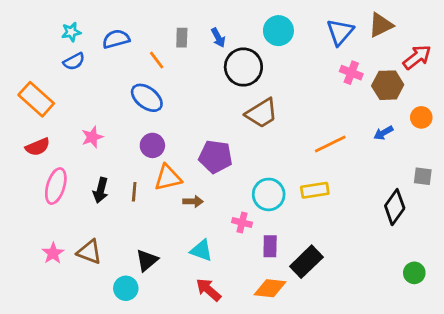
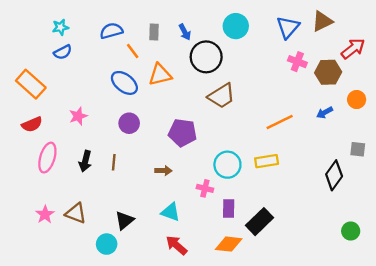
blue semicircle: (116, 39) -> (111, 31), moved
orange triangle: (168, 178) -> (160, 75), moved

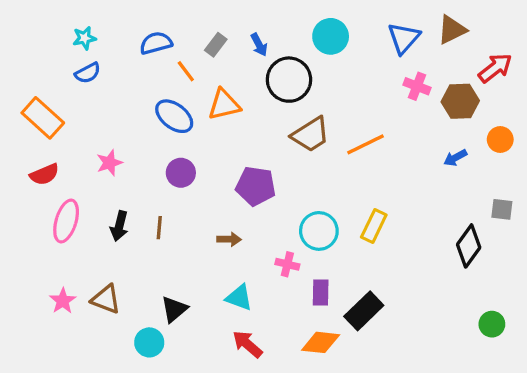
gray rectangle: (154, 32) -> (216, 45), turned 35
orange line: (280, 122) -> (365, 144), moved
yellow rectangle: (267, 161) -> (374, 226), turned -55

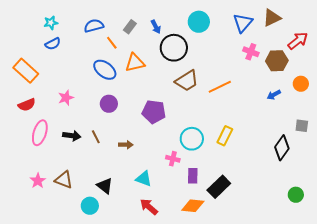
black arrow: (119, 226) -> (72, 136), turned -96
brown line: (159, 228) -> (96, 137), turned -32
brown arrow: (229, 239) -> (126, 145), moved
black triangle: (174, 309) -> (105, 186), turned -42

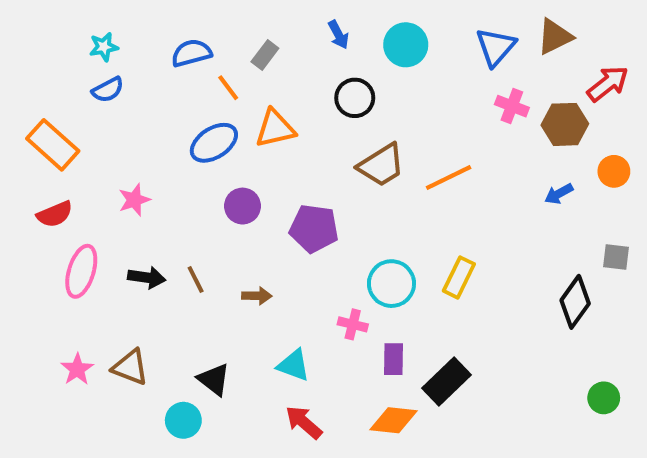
blue arrow: (156, 27) -> (338, 35), moved
black circle: (174, 48) -> (355, 98), size x0.7
blue ellipse: (105, 70) -> (214, 143), turned -70
purple circle: (109, 104) -> (243, 206), moved

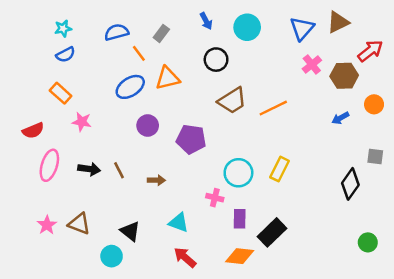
pink cross: (512, 106) -> (312, 65), turned 30
orange rectangle: (53, 145) -> (61, 93), moved, size x0.7
pink star: (134, 200) -> (82, 122), turned 30

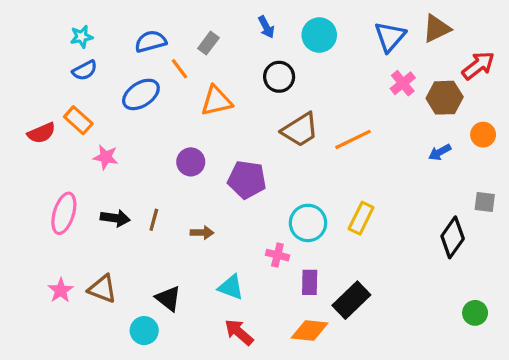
blue ellipse: (130, 87) -> (141, 94), moved
red semicircle: (33, 130) -> (41, 133), moved
brown line: (119, 170) -> (154, 220), turned 42

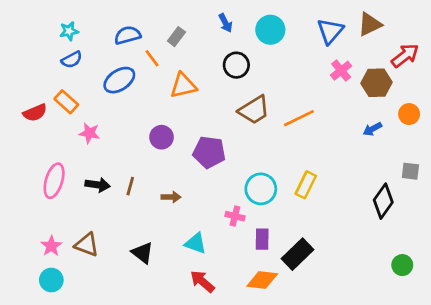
cyan circle: (144, 331) -> (51, 280), moved

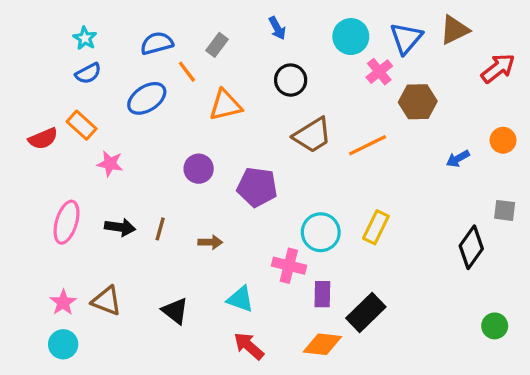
cyan circle: (270, 30) -> (351, 37), moved
cyan star: (69, 31) -> (85, 38), turned -30
pink cross: (341, 71) -> (379, 72), moved
brown hexagon: (376, 83) -> (418, 102), moved
pink cross: (235, 216) -> (289, 266), size x1.4

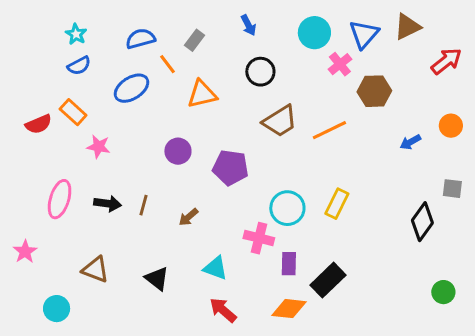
brown arrow: (210, 242) -> (188, 217), turned 138
pink star: (63, 302) -> (25, 252), moved

